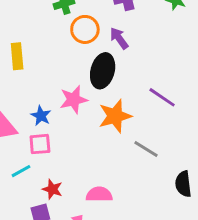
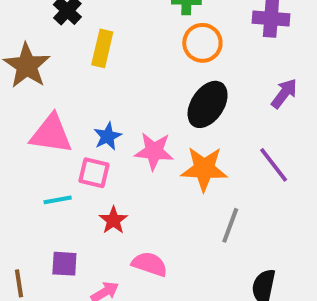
purple arrow: (119, 38) -> (284, 93), moved, turned 55
pink star: (74, 100) -> (154, 151), moved
gray line: (146, 149) -> (230, 225), turned 60
red star: (52, 189) -> (113, 220), moved

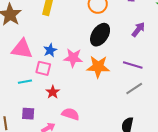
purple line: (274, 165) -> (133, 65), turned -36
gray line: (230, 225) -> (134, 89), moved, turned 36

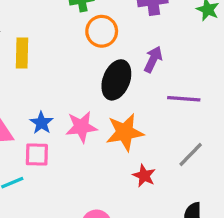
purple arrow: (138, 29) -> (153, 59), moved
purple line: (133, 65) -> (184, 99), moved
red star: (53, 92) -> (144, 176), moved

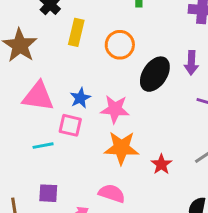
orange circle: (102, 31) -> (120, 45), moved
purple arrow: (153, 59) -> (191, 63), turned 145
orange star: (125, 132) -> (121, 148), moved

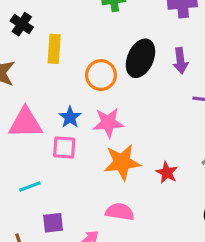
orange circle: (120, 45) -> (101, 75), moved
black ellipse: (155, 74) -> (140, 58), moved
cyan line: (43, 146) -> (30, 187), moved

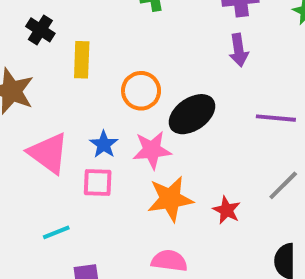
black ellipse: (140, 58) -> (192, 114), moved, turned 33
purple arrow: (180, 61) -> (239, 50), moved
pink triangle: (25, 123) -> (48, 153), turned 39

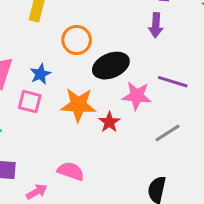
pink star: (152, 150) -> (137, 96), moved
orange star: (170, 199) -> (78, 105), moved
red star: (227, 210) -> (109, 122), moved

